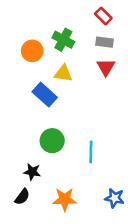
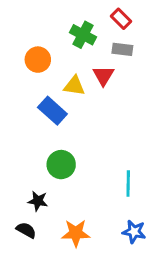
green cross: (63, 40) -> (83, 35), moved
red triangle: (106, 67) -> (103, 76), moved
cyan line: (91, 152) -> (128, 183), moved
black semicircle: (22, 197) -> (26, 230), turned -98

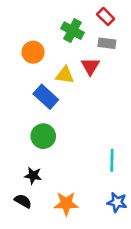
green circle: (61, 165) -> (43, 136), moved

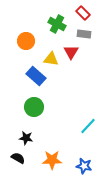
cyan line: (112, 160) -> (88, 126), turned 42
blue star: (117, 202) -> (84, 166), moved

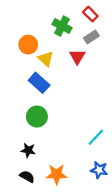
gray rectangle: (84, 34) -> (91, 37), turned -40
yellow triangle: (51, 59) -> (46, 59), moved, turned 35
black semicircle: (18, 158) -> (27, 177), moved
blue star: (84, 166) -> (99, 170), moved

